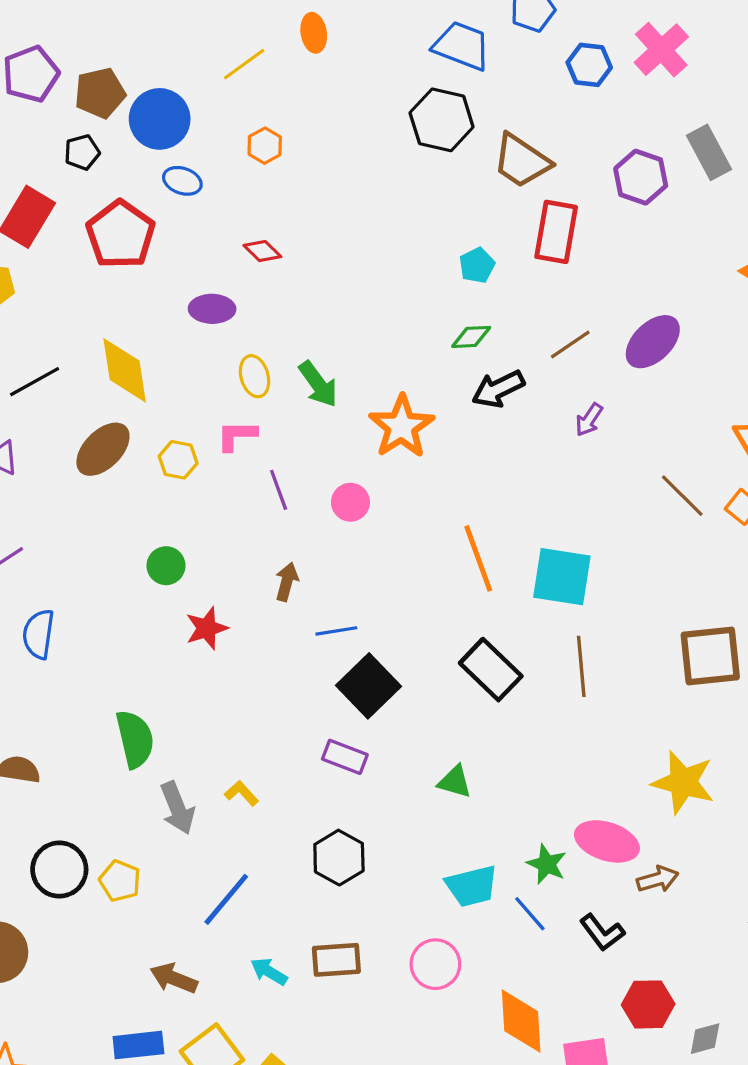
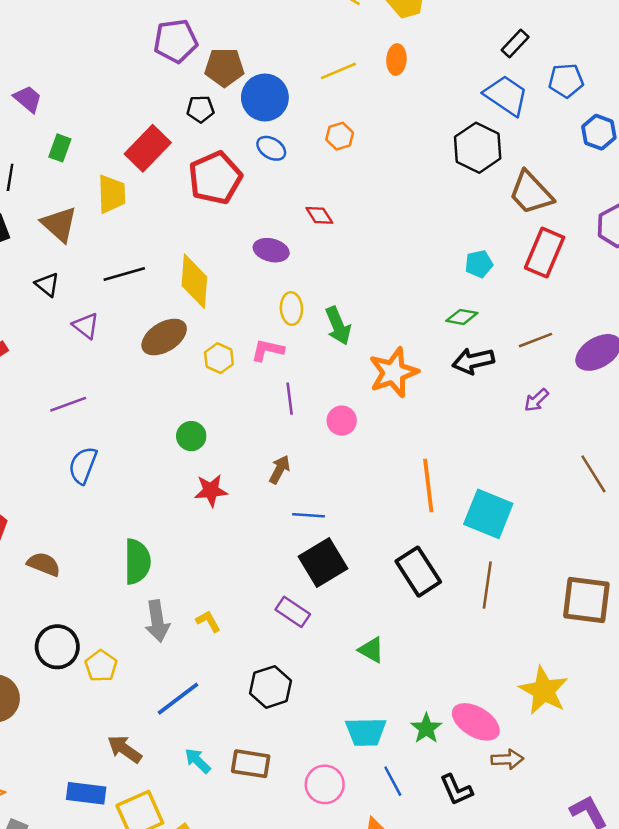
blue line: (530, 914) -> (393, 781), moved

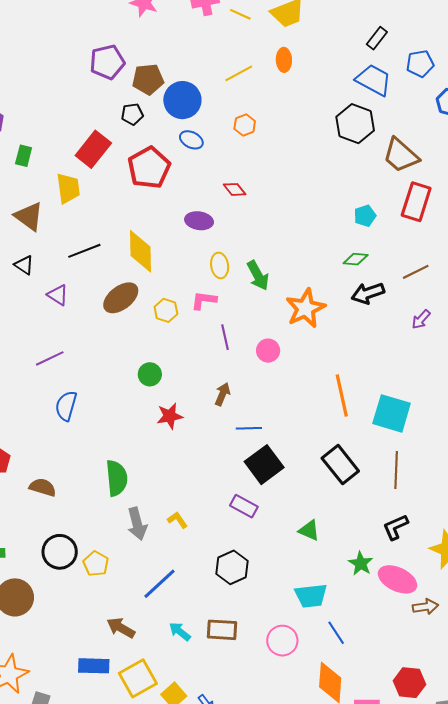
green star: (426, 728) -> (361, 563), moved
black L-shape: (456, 790) -> (396, 527), moved, turned 96

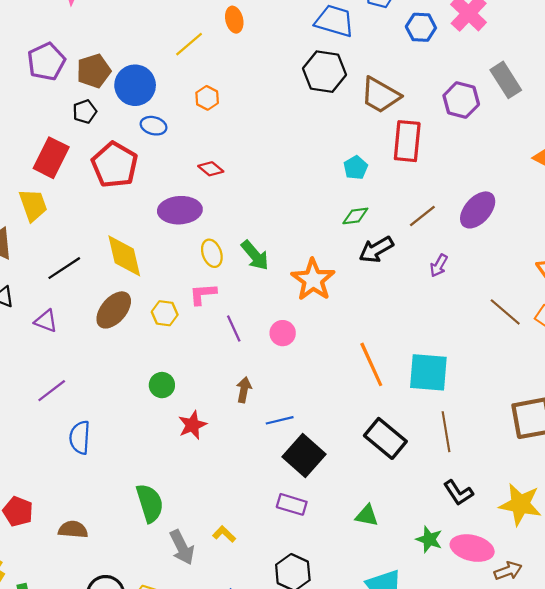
purple ellipse: (199, 221) -> (180, 210), size x1.4
black L-shape: (396, 527) -> (458, 493), turned -88

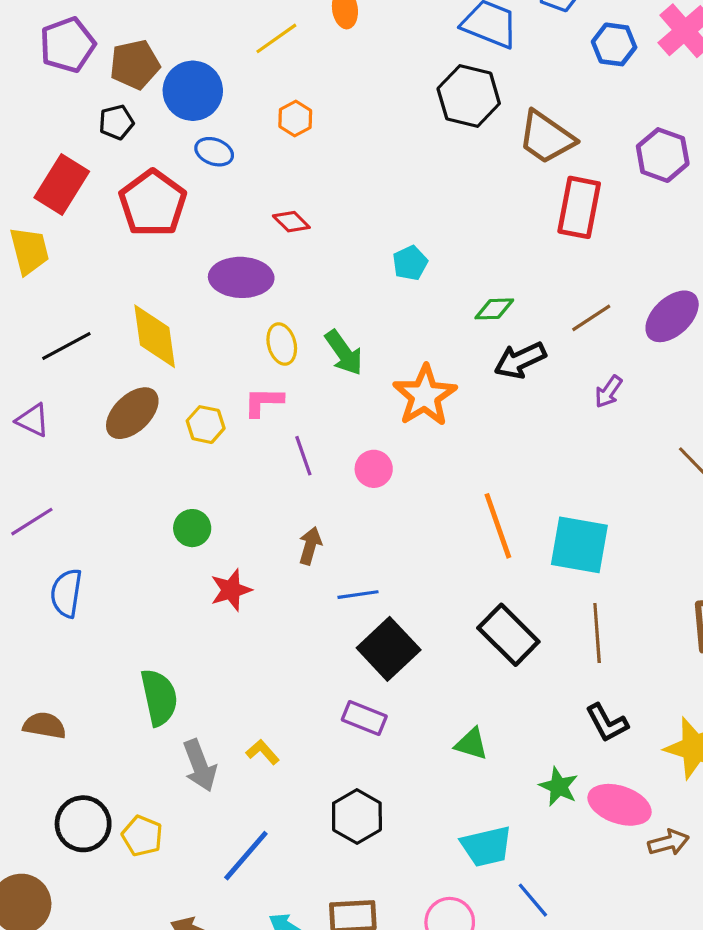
cyan pentagon: (356, 168) -> (410, 263), moved

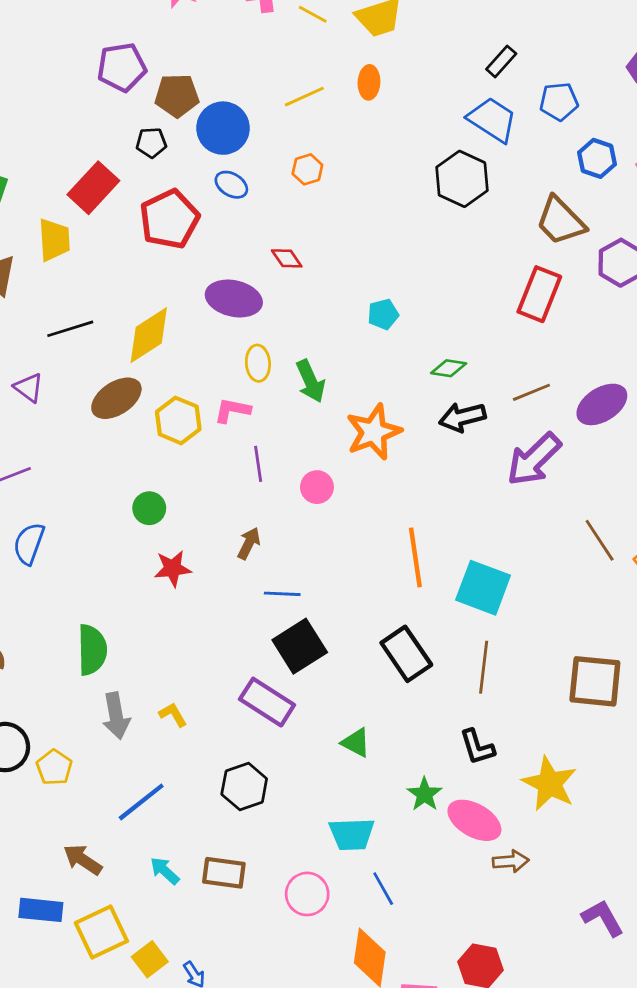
brown trapezoid: (546, 137) -> (560, 221), moved
yellow diamond: (155, 336) -> (149, 335), turned 54
purple arrow: (608, 392) -> (534, 459), size x2.0
yellow hexagon: (206, 425) -> (178, 420), size x1.4
purple rectangle: (364, 718) -> (267, 702), size x1.4

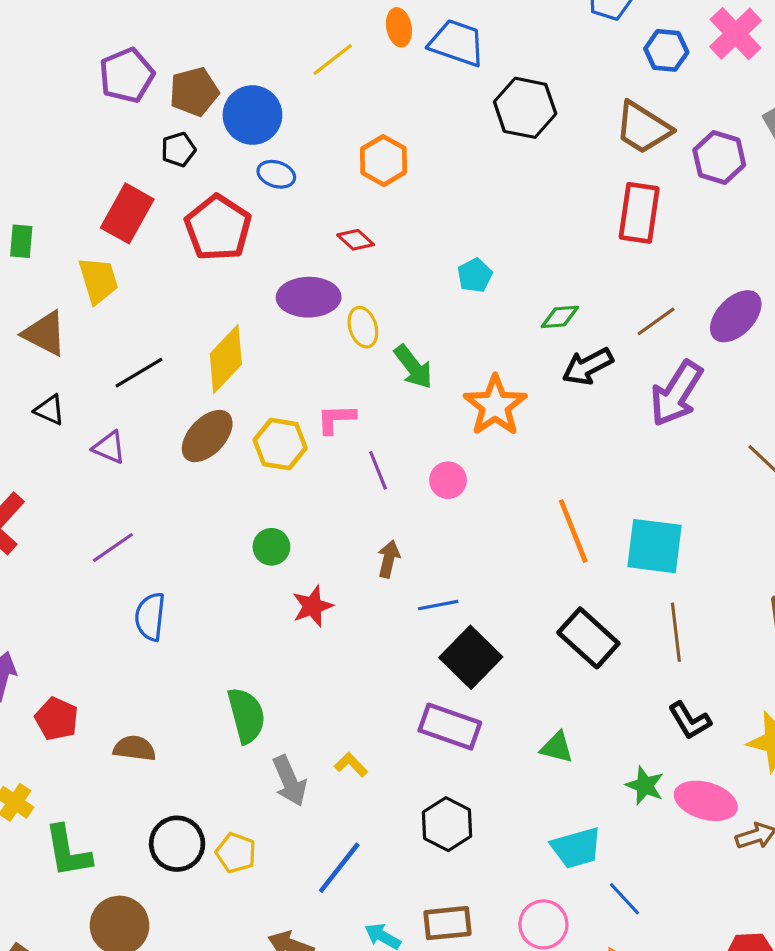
blue trapezoid: (492, 120) -> (457, 43), moved
orange hexagon: (307, 169) -> (383, 161), moved, size x1.4
yellow ellipse: (258, 363) -> (363, 327), moved

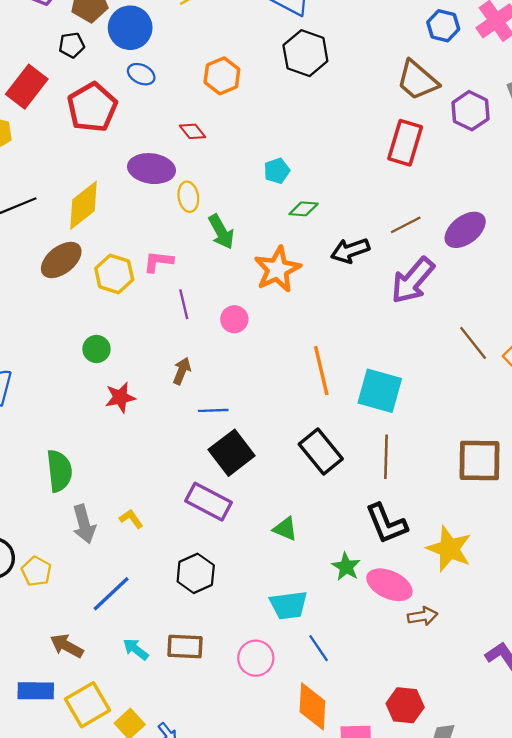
black hexagon: (525, 108) -> (305, 53), moved
green diamond: (560, 317) -> (304, 209), moved
black L-shape: (690, 721) -> (386, 524), size x1.4

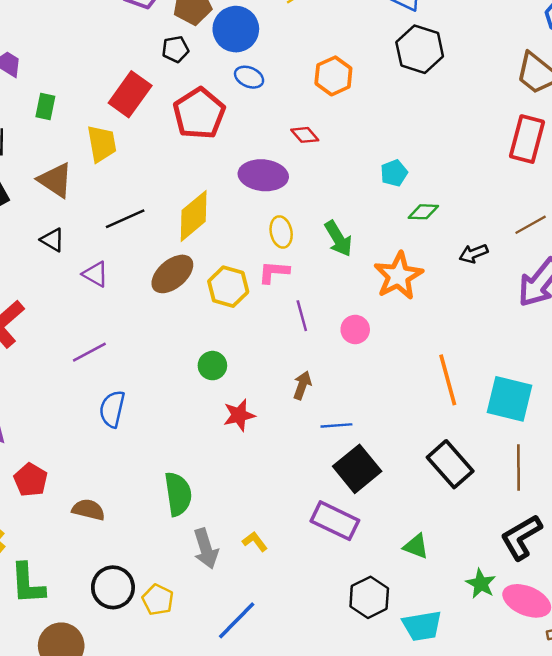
yellow ellipse: (188, 197) -> (281, 232), moved
black arrow: (350, 251) -> (473, 254), size x0.7
black L-shape: (386, 524) -> (521, 537), turned 84
black hexagon: (196, 573) -> (369, 597), moved

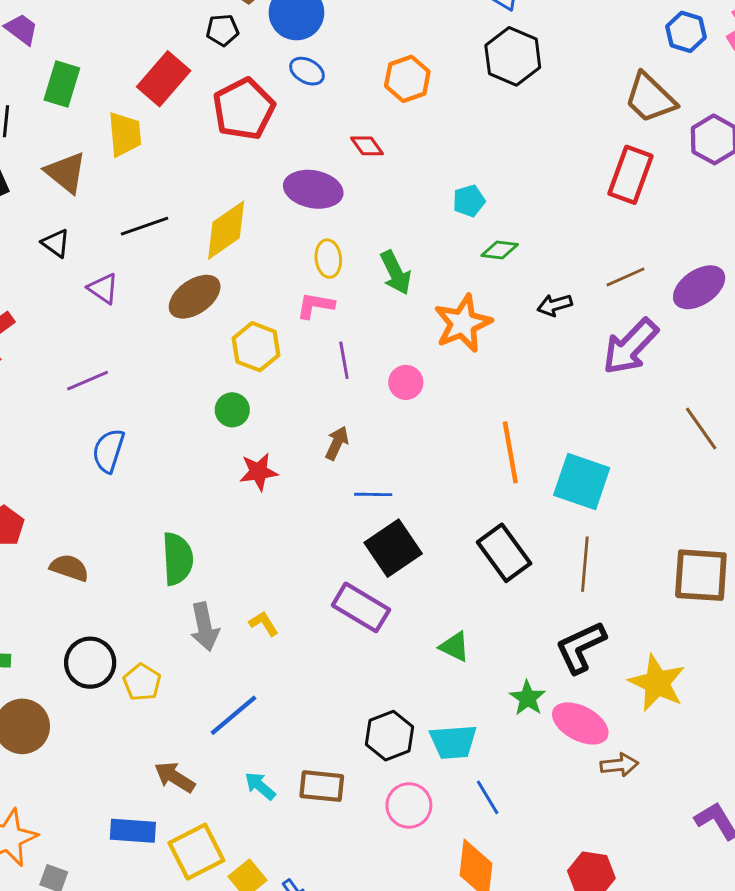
green rectangle: (45, 106) -> (62, 84), size x1.4
yellow hexagon: (228, 287) -> (256, 347), moved
black hexagon: (369, 597) -> (389, 736), moved

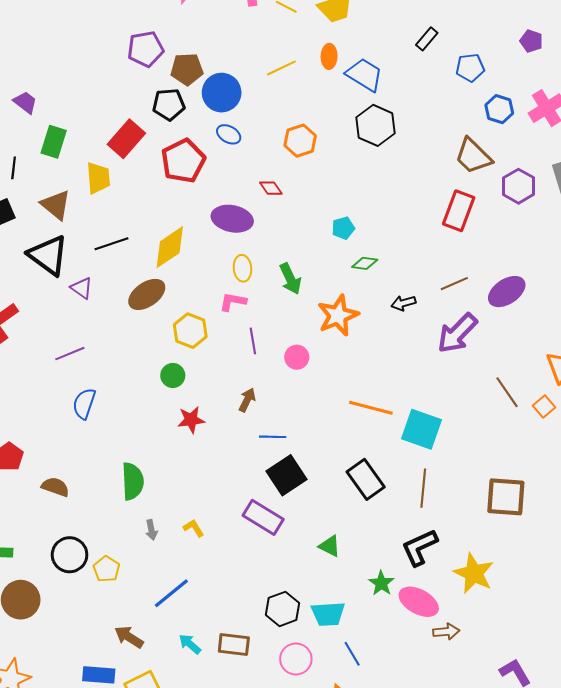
black pentagon: (222, 30) -> (169, 104), size x1.4
black triangle: (56, 243) -> (48, 255), size x2.0
orange line: (510, 452) -> (371, 408), turned -66
gray arrow: (205, 627) -> (151, 530), size x0.6

